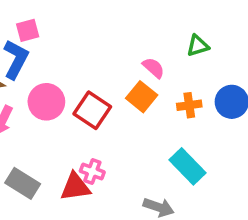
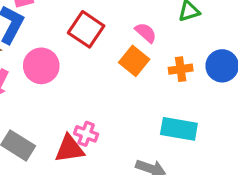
red square: (92, 110) -> (86, 29), moved
cyan rectangle: (188, 166) -> (179, 129), turned -36

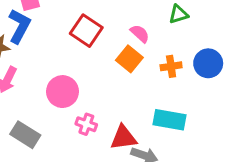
pink circle: (41, 66) -> (62, 92), moved
red triangle: (69, 149) -> (123, 138), moved

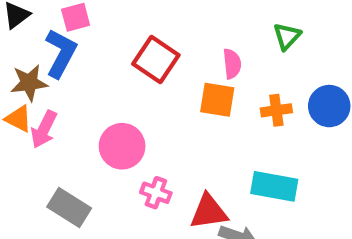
green triangle: (178, 14) -> (287, 36), turned -30
pink semicircle: (140, 34) -> (232, 64), turned 42
orange square: (129, 59) -> (217, 100), turned -30

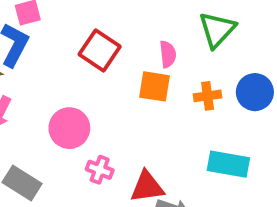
green triangle: (287, 36) -> (217, 30), size x1.5
cyan rectangle: (274, 186) -> (228, 164), moved

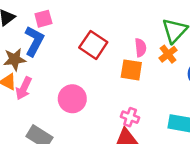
orange cross: (208, 96) -> (168, 54), moved, turned -30
pink cross: (100, 170) -> (130, 117), moved

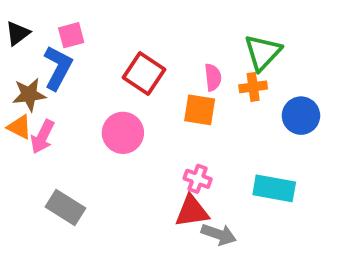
orange cross: (168, 54) -> (253, 87), turned 30
pink circle: (72, 99) -> (123, 133), moved

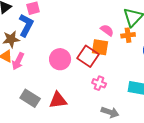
red square: (144, 73) -> (88, 56), moved
pink semicircle: (213, 77) -> (107, 30), turned -48
red triangle: (192, 211) -> (58, 100), moved

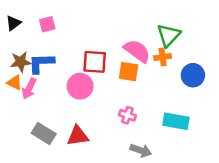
blue L-shape: (26, 25) -> (41, 63), moved, turned -120
pink semicircle: (107, 30) -> (137, 51), size x1.6
red square: (88, 56) -> (95, 62), moved, turned -30

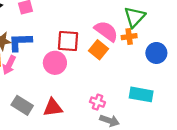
orange square: (129, 72) -> (99, 50), turned 30
pink cross: (127, 115) -> (97, 102), moved

